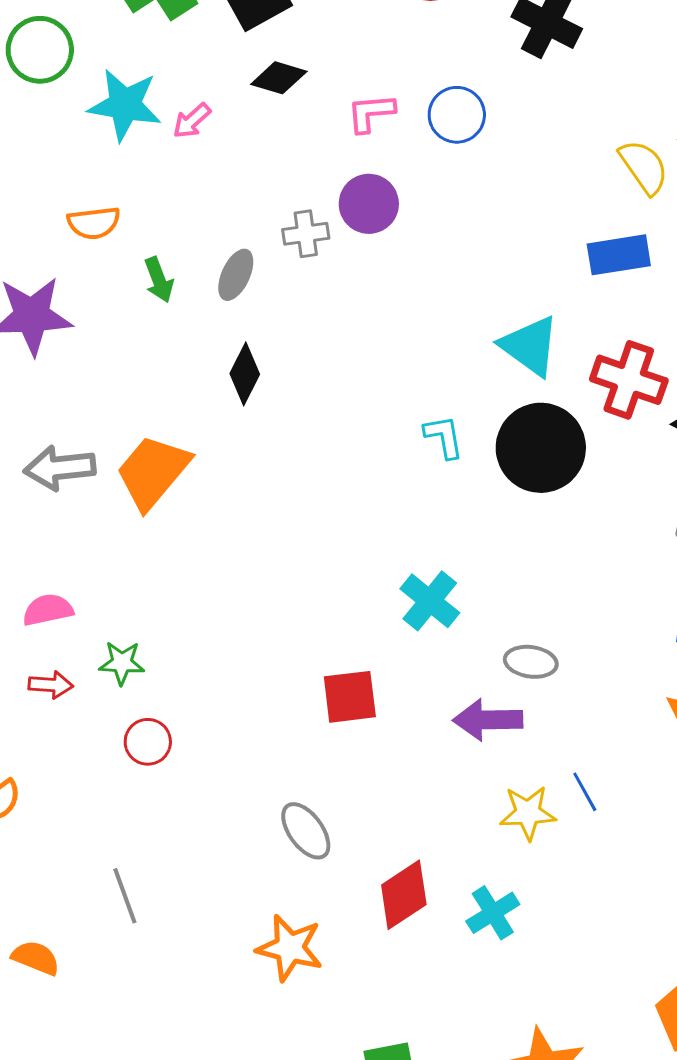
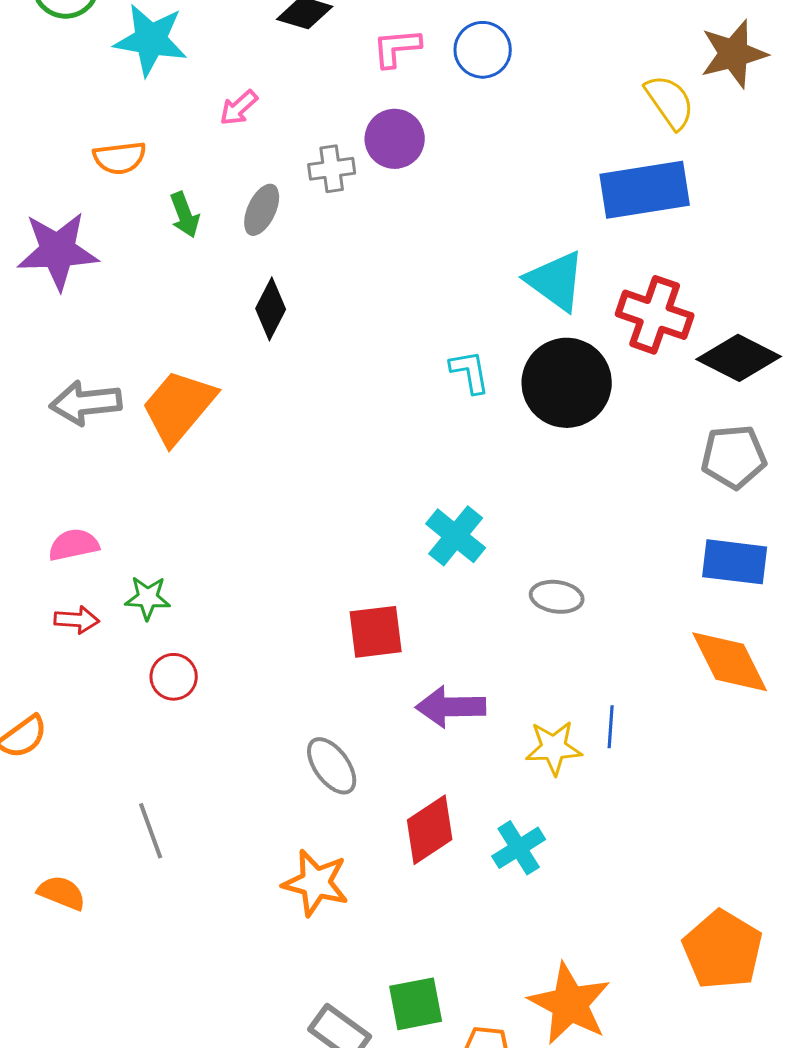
pink arrow: (192, 121) -> (239, 108), moved
blue rectangle: (619, 255) -> (645, 190), size x1.4
purple arrow: (488, 720) -> (451, 707), moved
blue line: (585, 792) -> (611, 727), turned 33

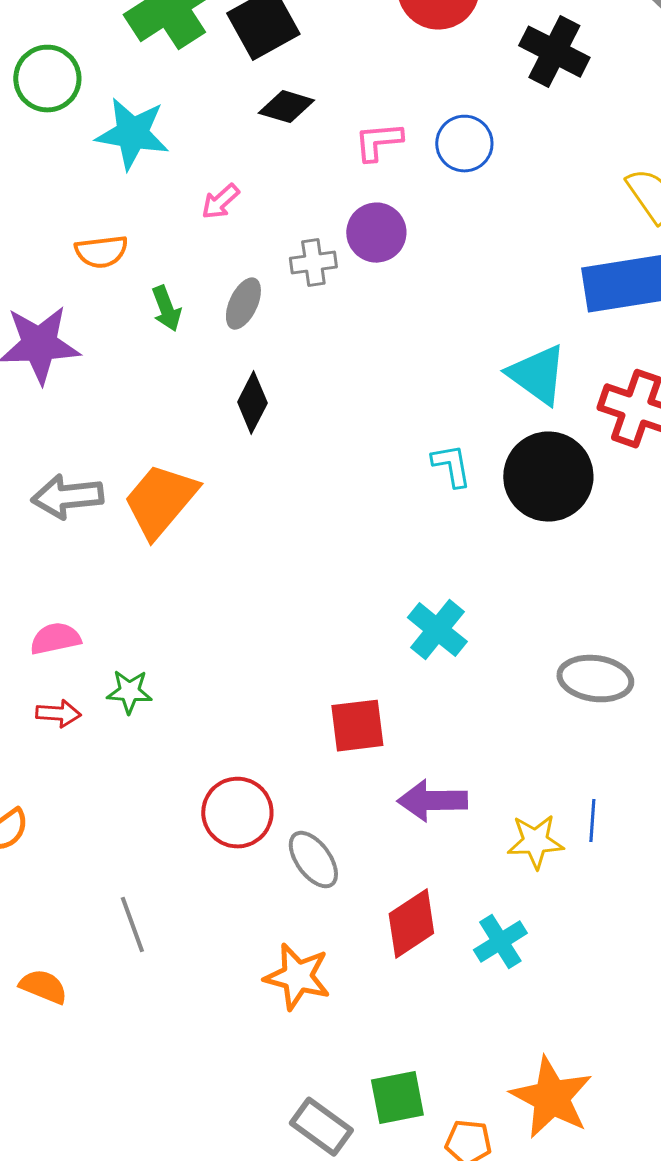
gray ellipse: (557, 597) -> (595, 679), moved, size x1.4
red circle: (174, 677) -> (237, 813), moved, size x1.5

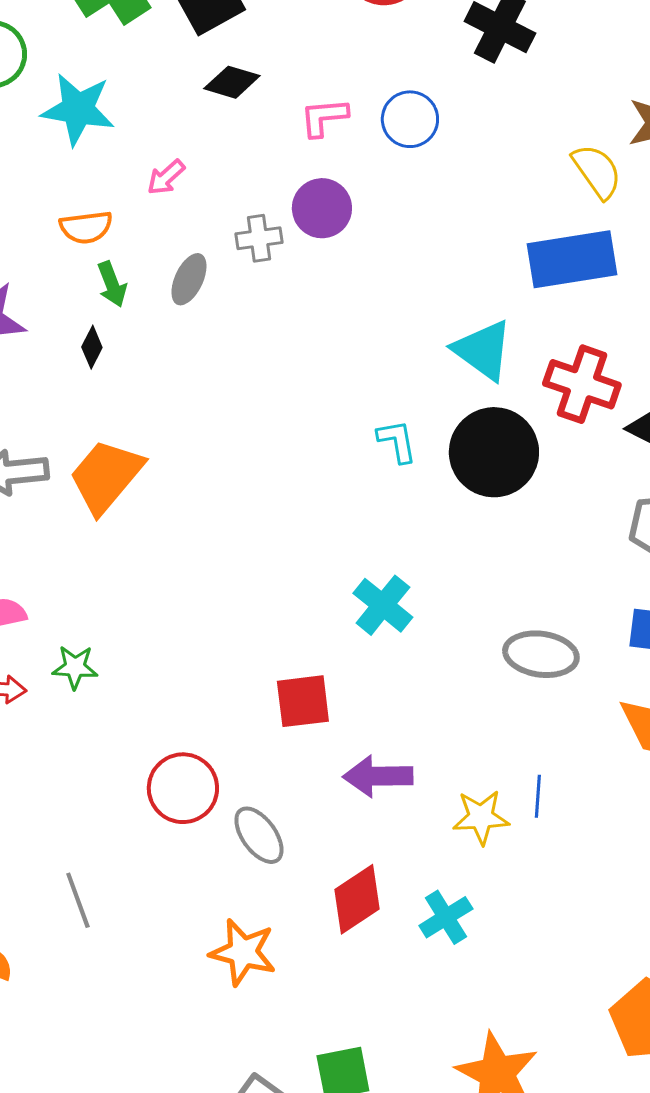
orange semicircle: (101, 252) -> (86, 227), moved
black diamond: (252, 403) -> (92, 347), moved, size x0.7

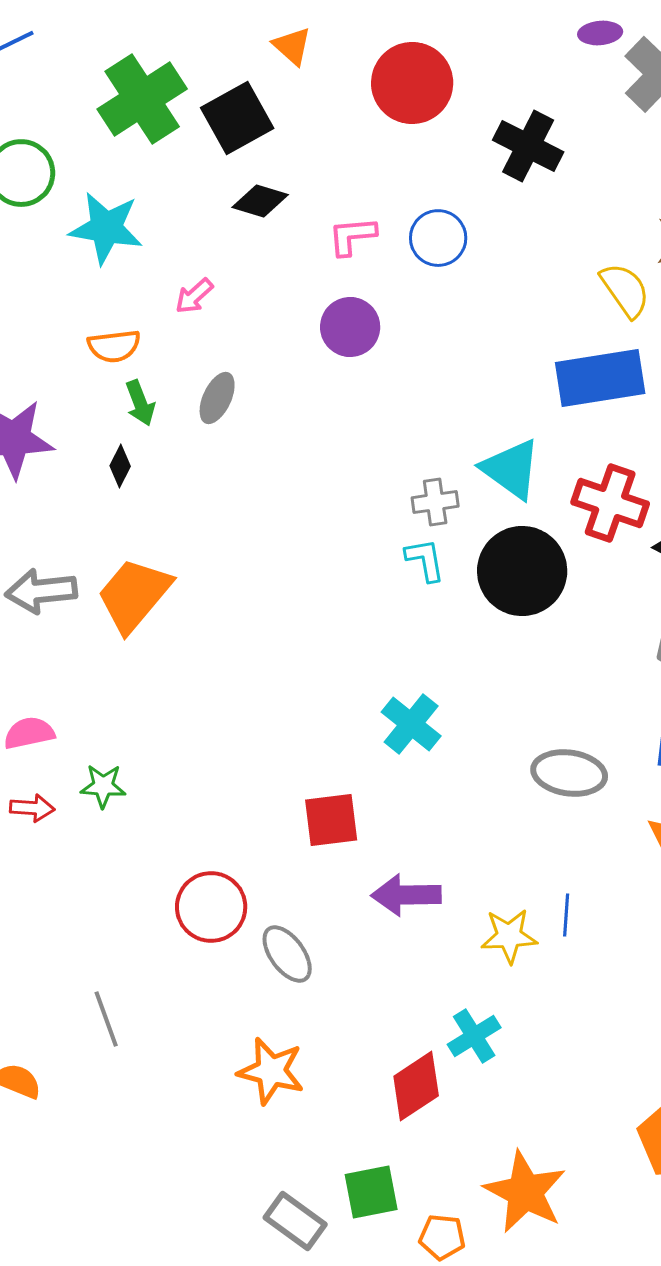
gray cross: (259, 238) -> (435, 502), moved
red diamond: (357, 899) -> (416, 1086), moved

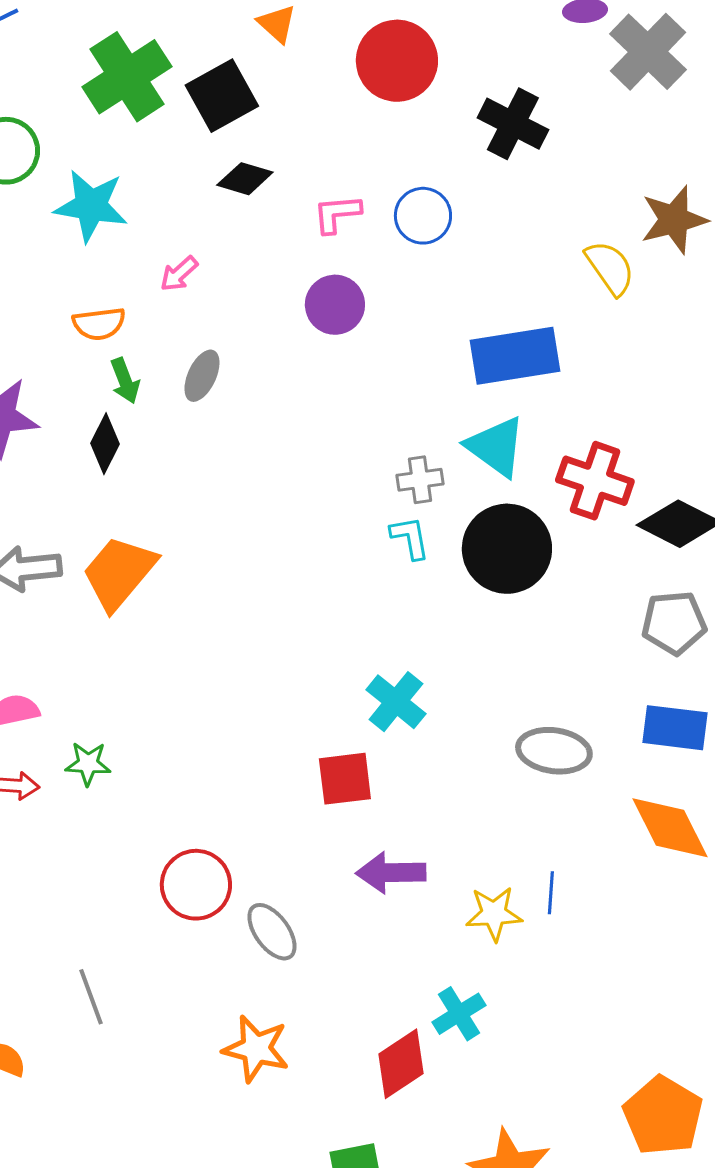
blue rectangle: (600, 378) -> (515, 356), moved
black diamond: (120, 466) -> (105, 444), size x1.4
red square: (331, 820) -> (345, 779), moved

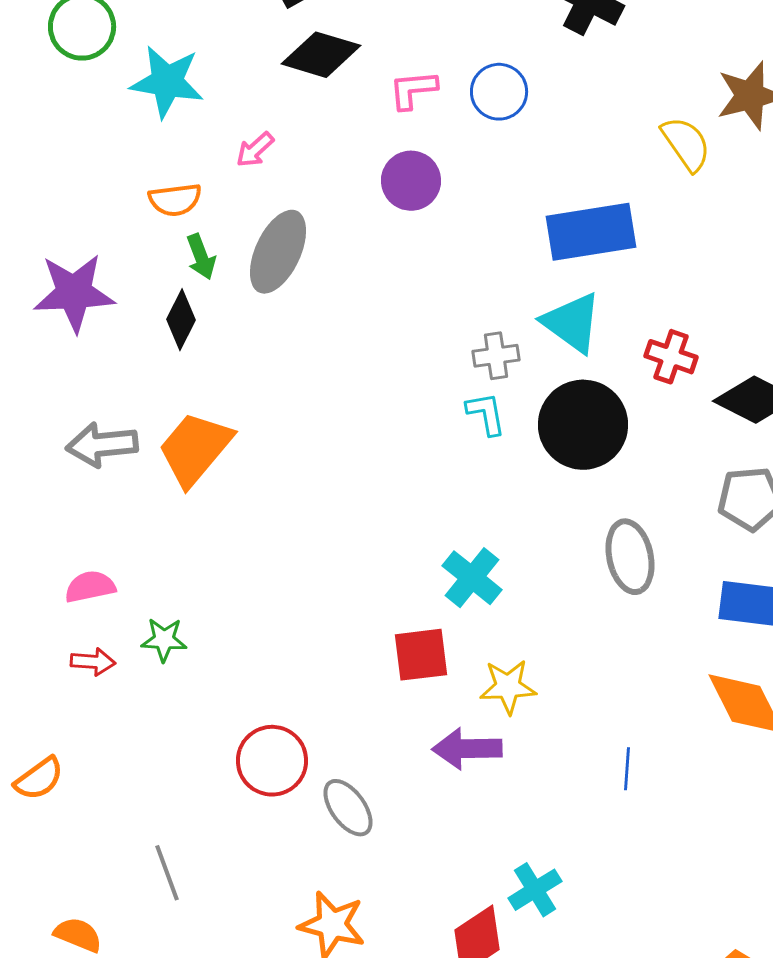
black diamond: (245, 179) -> (321, 55), size x1.4
gray ellipse: (202, 376) -> (278, 252), size x1.6
red cross: (595, 481) -> (671, 357), size x0.7
gray ellipse: (554, 751) -> (630, 557), moved, turned 70
yellow star: (494, 914) -> (508, 687), moved

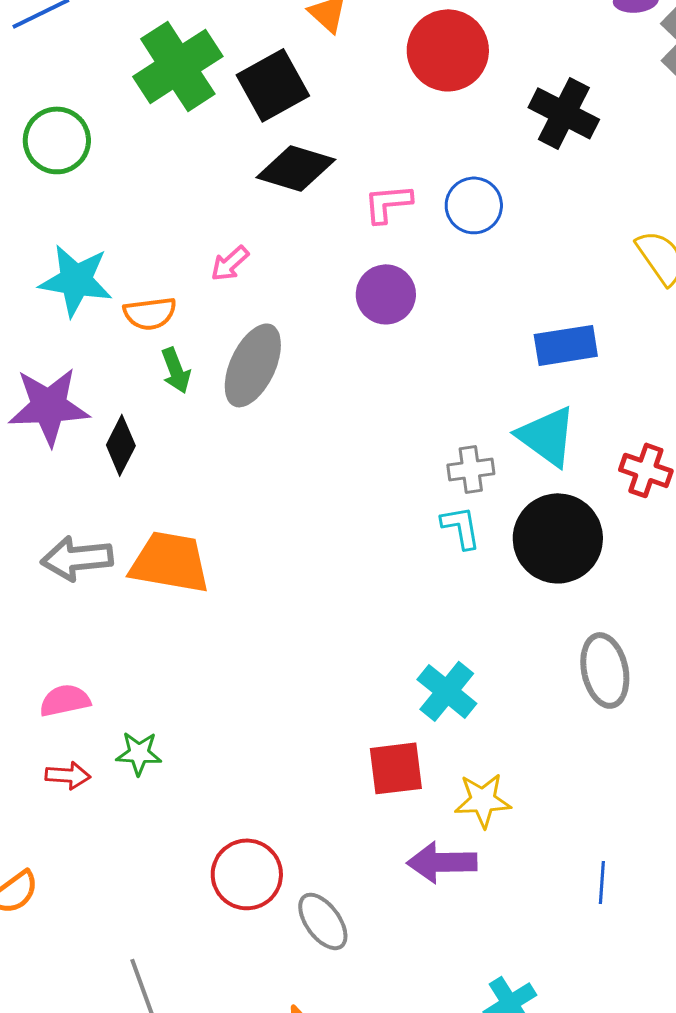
cyan star: (167, 82) -> (76, 280), moved
blue rectangle: (591, 232) -> (566, 345), size x0.7
black diamond: (181, 320) -> (121, 445), moved
orange trapezoid: (195, 449) -> (170, 562), turned 60

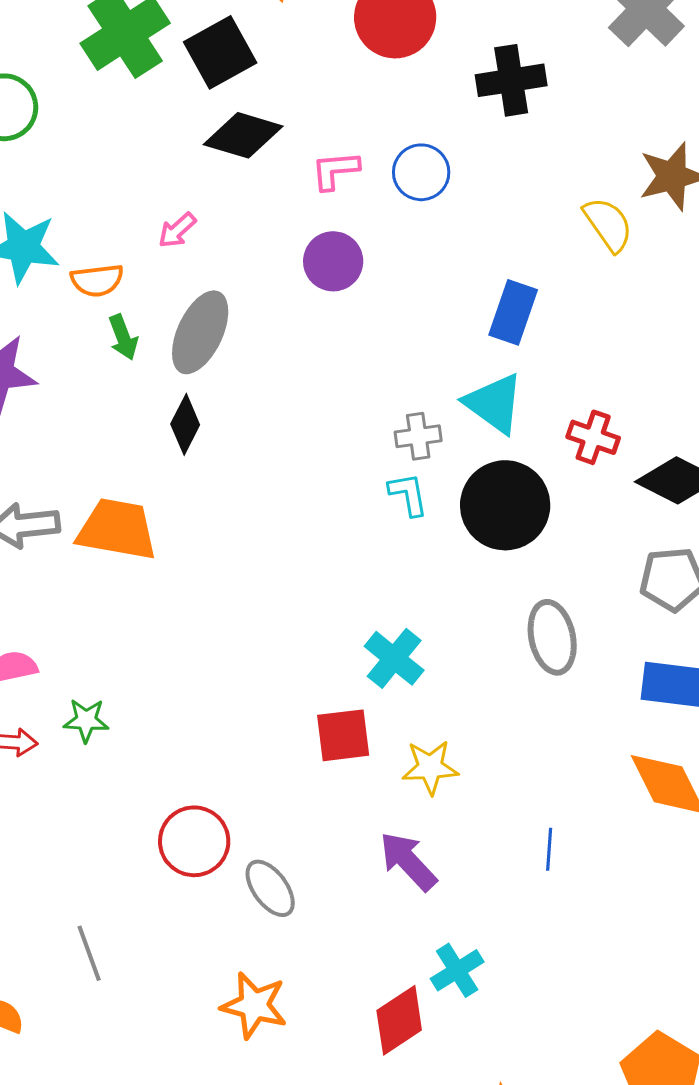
black cross: (564, 113) -> (511, 80), turned -36
blue rectangle: (566, 345) -> (513, 312), turned -62
black diamond: (121, 445) -> (185, 424), moved
purple arrow: (442, 862) -> (408, 861), moved, turned 48

